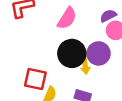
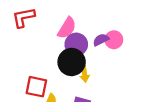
purple semicircle: (108, 16) -> (101, 40), moved
purple circle: (99, 53) -> (76, 44), moved

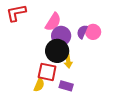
purple semicircle: (101, 40) -> (82, 32), turned -40
red square: (36, 87) -> (47, 72), moved

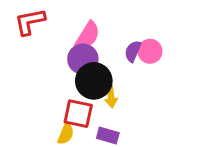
purple circle: (61, 36) -> (83, 59), moved

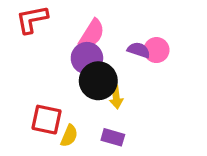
purple semicircle: (133, 51) -> (139, 50), turned 85
red square: (78, 114) -> (47, 120), moved

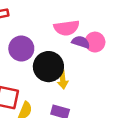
pink semicircle: (92, 34) -> (67, 28), moved, turned 50
purple circle: (87, 58) -> (21, 48), moved

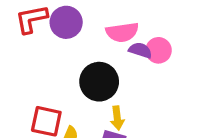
purple circle: (21, 48) -> (66, 22), moved
yellow arrow: (63, 80) -> (117, 118), moved

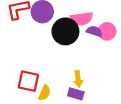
black circle: (99, 82) -> (65, 31), moved

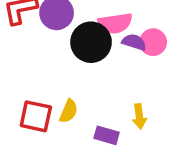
yellow arrow: (78, 79) -> (139, 116), moved
yellow semicircle: (45, 93) -> (69, 111), moved

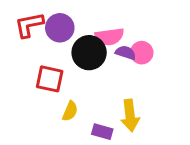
red square: (36, 116) -> (50, 79), moved
yellow arrow: (139, 116) -> (130, 116), size x1.5

